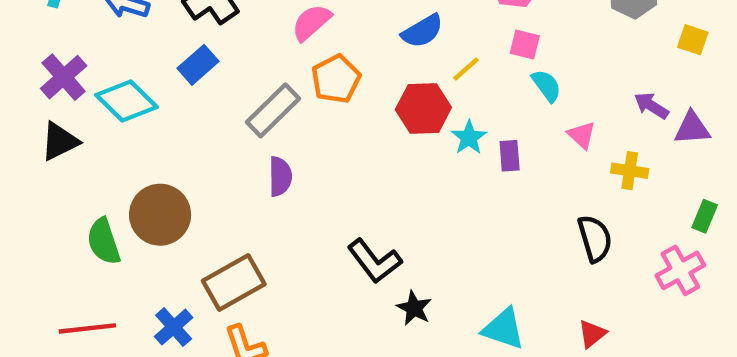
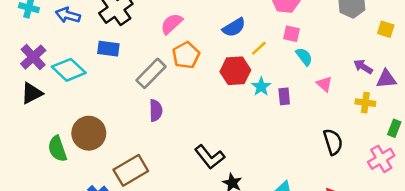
blue rectangle: (198, 65) -> (108, 49), turned 50
yellow cross: (630, 171) -> (365, 103), moved

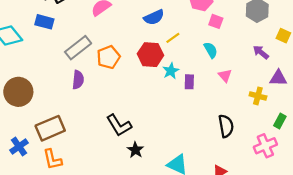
pink square: (292, 34) -> (216, 21), moved
orange pentagon: (186, 55) -> (108, 57), moved
purple arrow: (363, 67) -> (261, 52), moved

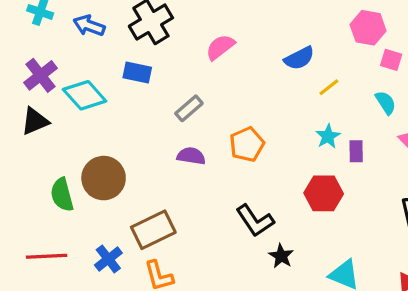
gray rectangle: (78, 48) -> (189, 108), size x0.7
red hexagon: (150, 55) -> (324, 193), moved
orange pentagon: (108, 57) -> (247, 144), moved
purple semicircle: (78, 80) -> (191, 156), turned -84

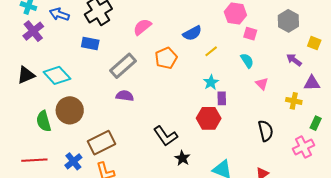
purple cross: (41, 75) -> (33, 31), moved
cyan diamond: (85, 95) -> (57, 75), moved
gray rectangle: (189, 108) -> (123, 66), size x1.5
orange pentagon: (247, 144) -> (166, 58), moved
purple rectangle: (356, 151) -> (222, 98), moved

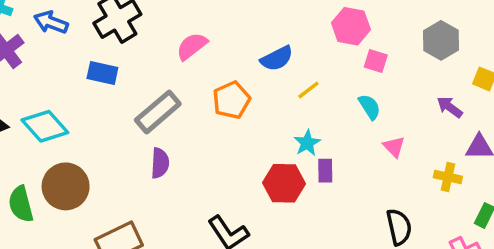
purple semicircle: (125, 96) -> (160, 163), turned 84
red hexagon: (209, 118) -> (284, 183), moved

